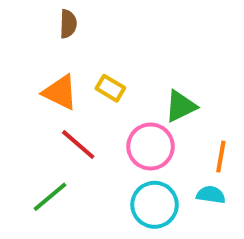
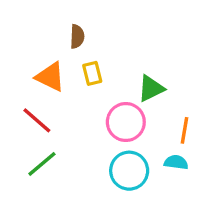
brown semicircle: (68, 24) -> (77, 36), moved
yellow rectangle: (110, 88) -> (92, 73), turned 45
red line: (78, 144) -> (37, 120), moved

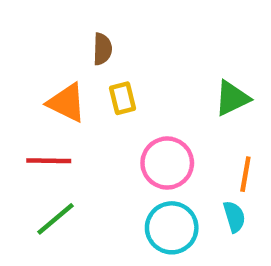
green triangle: (151, 88) -> (232, 98), moved
red line: (37, 120) -> (49, 161), turned -40
cyan semicircle: (176, 162) -> (234, 217), turned 65

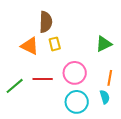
brown semicircle: (102, 49) -> (46, 22), size x1.5
red line: (49, 161) -> (43, 79), moved
green line: (55, 219) -> (15, 86), moved

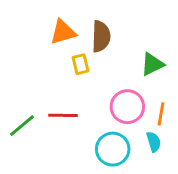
brown semicircle: (46, 22) -> (101, 36), moved
orange triangle: (30, 46) -> (63, 32), moved, turned -42
pink circle: (75, 73) -> (127, 107), moved

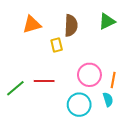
orange triangle: (63, 32) -> (32, 24), moved
green triangle: (152, 64) -> (107, 21), moved

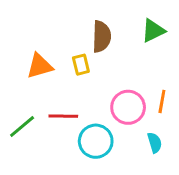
orange triangle: (32, 24) -> (40, 66), moved
orange line: (113, 80) -> (162, 101), moved
cyan circle: (79, 105) -> (96, 141), moved

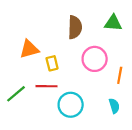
green triangle: (153, 31) -> (113, 23), turned 30
yellow rectangle: (81, 65) -> (52, 63), moved
pink circle: (128, 107) -> (95, 59), moved

